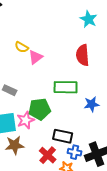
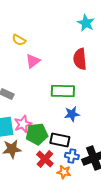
yellow semicircle: (22, 47) -> (19, 40), moved
blue star: (92, 104) -> (72, 114), moved
green pentagon: (40, 109) -> (37, 134), moved

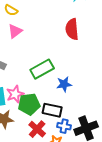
pink triangle: (33, 61) -> (15, 31), moved
green rectangle: (63, 91) -> (42, 69), moved, turned -30

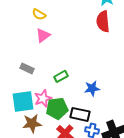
red semicircle: (72, 29) -> (103, 21), moved
green rectangle: (42, 69) -> (61, 76), moved, size x0.6

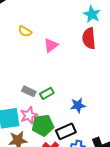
pink triangle: (43, 35) -> (51, 45), moved
gray rectangle: (27, 68) -> (29, 91), moved
black rectangle: (80, 114) -> (66, 131), turned -36

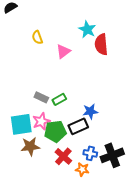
cyan star: (92, 14) -> (87, 29), moved
yellow semicircle: (25, 31) -> (37, 37), turned 40
black rectangle: (66, 131) -> (78, 126), moved

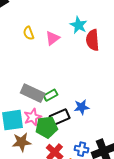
pink triangle: (63, 51) -> (53, 38), moved
gray rectangle: (41, 97) -> (33, 93), size x1.6
black rectangle: (78, 126) -> (60, 117), moved

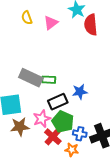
green rectangle: (51, 95) -> (49, 80), turned 32
pink star: (33, 117) -> (42, 119), moved
green pentagon: (47, 127) -> (63, 122), moved, turned 30

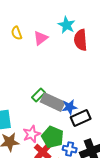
gray rectangle: (31, 78) -> (53, 102), moved
green rectangle: (49, 80) -> (39, 95), turned -48
black rectangle: (58, 102) -> (81, 118), moved

